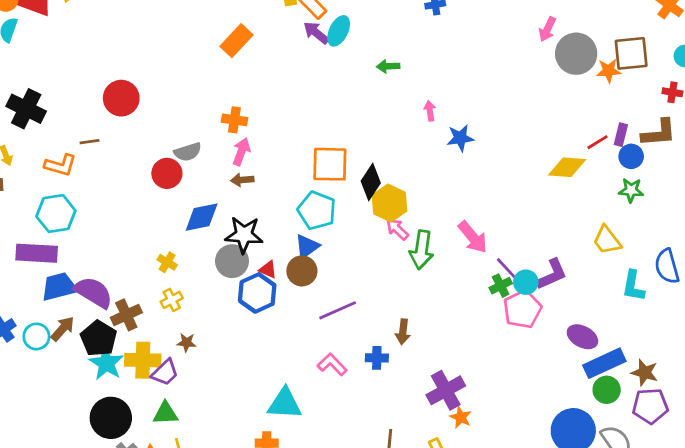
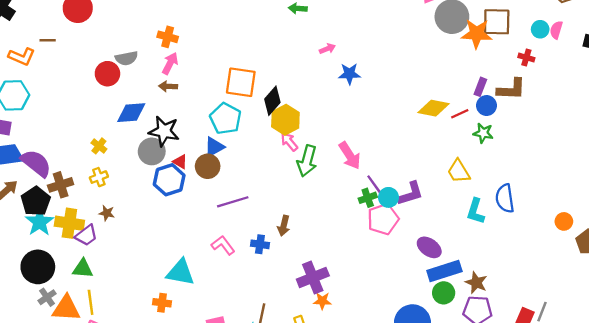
orange star: (609, 71) -> (477, 34), size x1.5
pink arrow: (430, 111) -> (327, 49), turned 70
red line: (598, 142) -> (460, 114), moved
orange star: (461, 417) -> (322, 301), turned -30

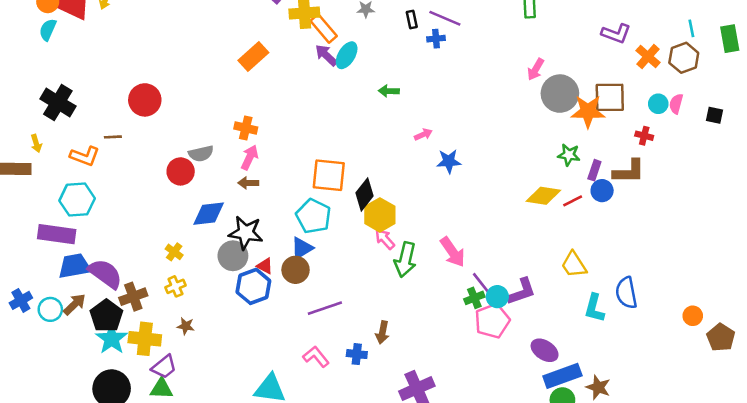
green star: (483, 133) -> (569, 155), moved
purple trapezoid: (86, 235) -> (164, 367), moved

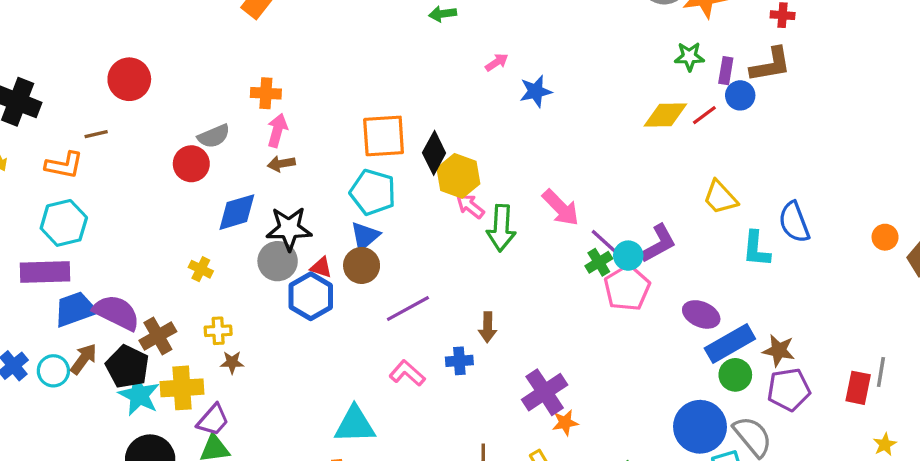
yellow cross: (175, 286) -> (218, 331), moved, turned 30

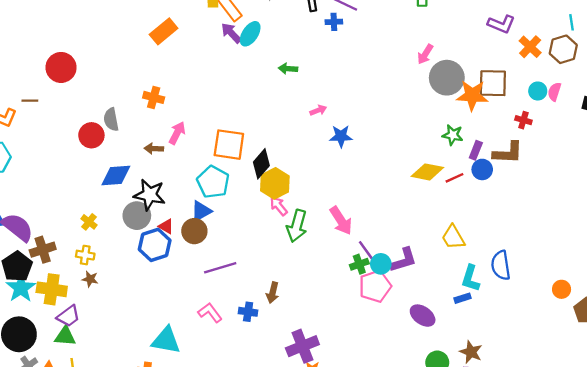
pink arrow: (277, 130) -> (177, 133), moved
gray semicircle: (214, 136) -> (111, 119), turned 90
yellow cross: (201, 269) -> (89, 222), moved
blue rectangle: (730, 344) -> (463, 298), moved, size x0.5

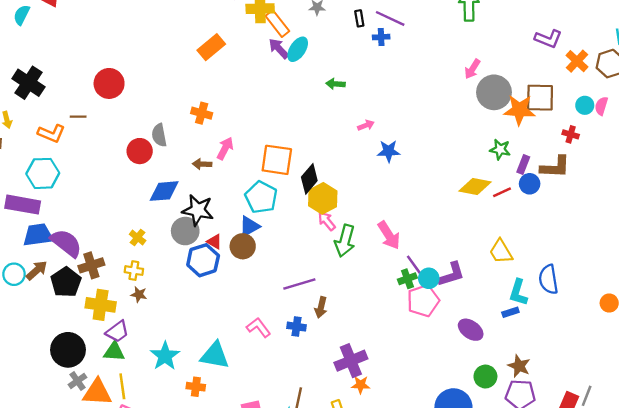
purple line: (220, 268) -> (299, 284), moved
cyan star: (21, 288) -> (165, 356), moved

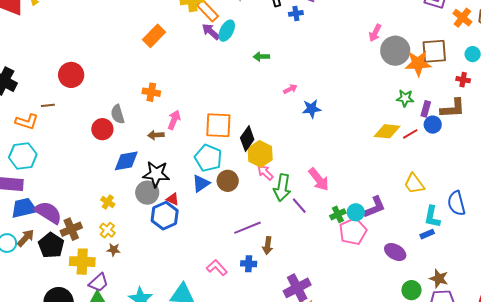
brown circle: (243, 246) -> (228, 181), moved
purple line: (414, 265) -> (299, 206), moved
yellow cross: (134, 271) -> (107, 230), turned 35

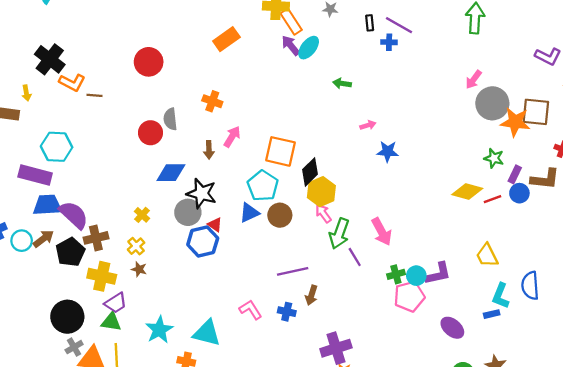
red circle: (71, 75) -> (149, 62), moved
orange L-shape: (27, 122) -> (72, 82), moved
brown arrow: (156, 135) -> (209, 150), turned -98

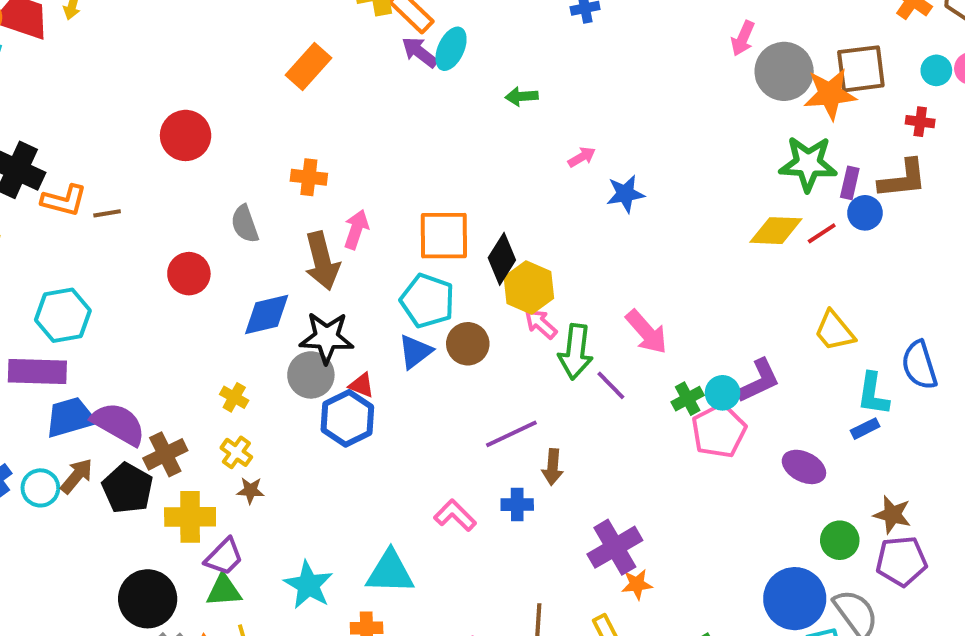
red circle: (150, 133) -> (189, 274), moved
brown arrow: (209, 150) -> (322, 261), size x1.8
green star: (494, 158) -> (808, 164), size x1.6

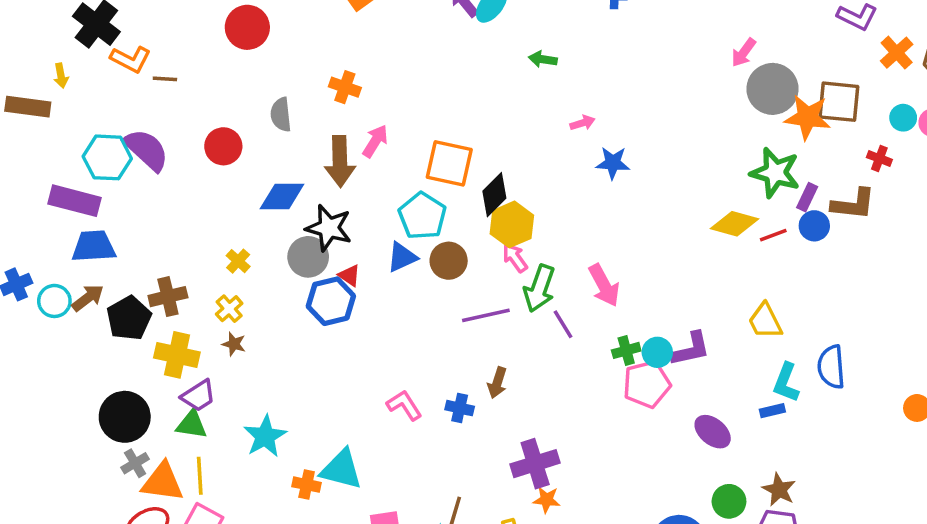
purple semicircle: (118, 424) -> (146, 150), moved
purple line: (511, 434) -> (486, 315), moved
cyan triangle: (390, 572) -> (341, 469), moved

